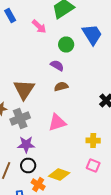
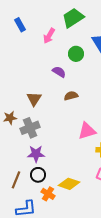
pink arrow: (39, 26) -> (49, 36), turned 77
purple semicircle: (57, 66) -> (59, 72), moved
brown triangle: (24, 90) -> (34, 99), size x0.7
pink triangle: (57, 122) -> (87, 131), moved

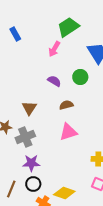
pink arrow: (49, 36) -> (54, 49), moved
green circle: (76, 54) -> (80, 77), moved
pink triangle: (87, 131) -> (68, 132), moved

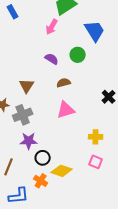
black circle: (33, 184) -> (43, 158), moved

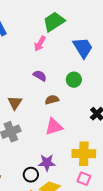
green circle: (78, 55) -> (74, 80), moved
yellow cross: (96, 137) -> (84, 154), size x1.6
purple star: (29, 141) -> (47, 163), moved

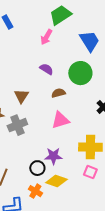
green circle: (74, 80) -> (80, 73), size x1.5

